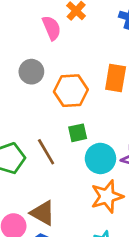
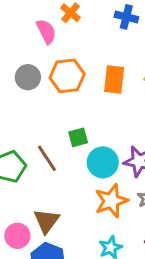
orange hexagon: (71, 91) -> (67, 76), moved
brown triangle: (43, 213) -> (46, 221), turned 40

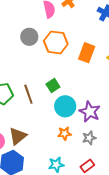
green square: (78, 137) -> (53, 85), turned -32
orange star: (111, 201) -> (64, 133), size x0.6

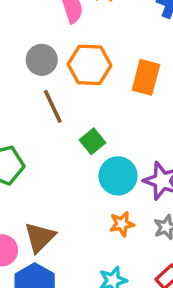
brown line: (28, 94) -> (53, 106), moved

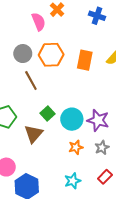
green square: (92, 141) -> (48, 114), moved
brown triangle: (40, 237) -> (34, 134), moved

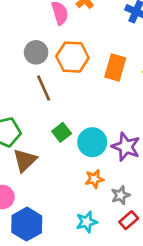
brown triangle: (34, 134) -> (25, 160), moved
gray star: (102, 147) -> (121, 195), moved

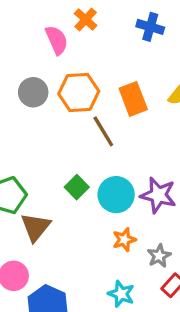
orange rectangle: (115, 67) -> (133, 99), turned -30
brown line: (44, 88) -> (103, 131), moved
cyan star: (87, 222) -> (121, 294), turned -30

